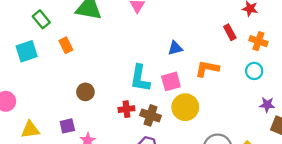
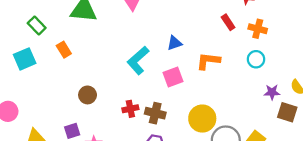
cyan L-shape: (140, 78) -> (138, 60), moved, turned 44
yellow circle: (185, 107) -> (202, 119), moved

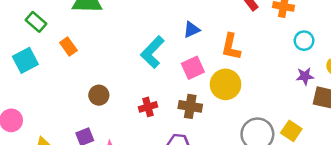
cyan circle: (256, 59) -> (304, 41), moved
orange L-shape: (208, 61) -> (231, 47), turned -80
brown cross: (155, 113) -> (190, 106), moved
yellow circle: (202, 119) -> (226, 84), moved

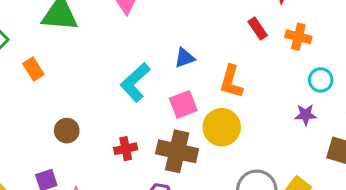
purple star: (305, 76) -> (306, 115), moved
brown cross: (190, 106) -> (177, 151), size x1.4

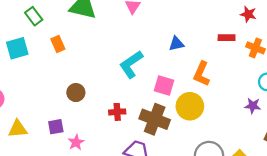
red rectangle: (258, 29) -> (227, 38), turned -63
blue triangle: (185, 58) -> (176, 44), moved
pink square: (183, 104) -> (164, 86), turned 30

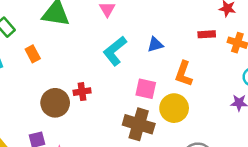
cyan L-shape: (131, 64) -> (115, 51), moved
brown circle: (76, 93) -> (55, 103), size x1.5
red cross: (117, 112) -> (82, 92), moved

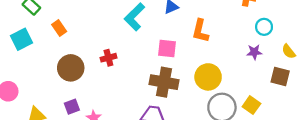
brown circle: (55, 103) -> (71, 68), moved
yellow circle: (174, 108) -> (208, 77), moved

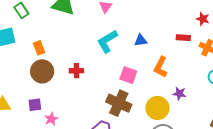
orange rectangle: (59, 28) -> (39, 48), moved
purple star: (254, 52) -> (179, 94), moved

